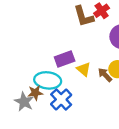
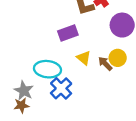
purple rectangle: (65, 59) -> (68, 33), moved
brown star: (35, 93) -> (21, 105), moved

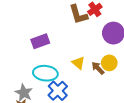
purple rectangle: (68, 33) -> (40, 41), moved

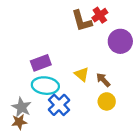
purple rectangle: (40, 41) -> (41, 63), moved
yellow circle: (109, 63) -> (107, 101), moved

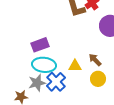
yellow triangle: (82, 74) -> (75, 66), moved, turned -40
gray star: (22, 107) -> (37, 83), moved, turned 30

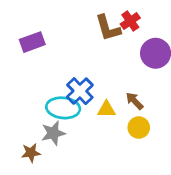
purple rectangle: (40, 45) -> (32, 42), moved
blue cross: (56, 82) -> (80, 91), moved

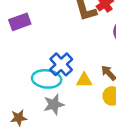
gray star: (53, 133) -> (54, 104), moved

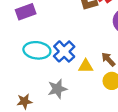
cyan ellipse: (47, 79) -> (37, 50), moved

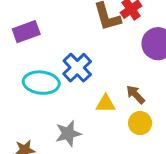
blue cross: (64, 51) -> (77, 68), moved

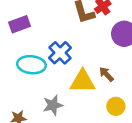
yellow triangle: (106, 104) -> (83, 81), size x1.6
yellow circle: (140, 123) -> (116, 106), moved

